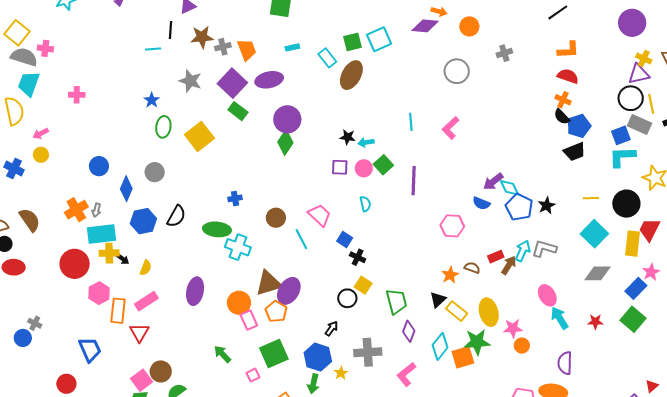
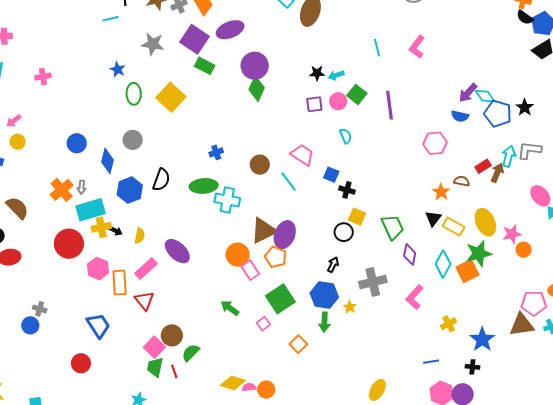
purple ellipse: (195, 291) -> (177, 251), moved, turned -48

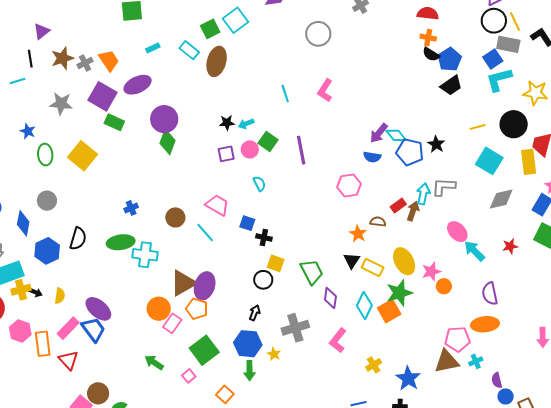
pink rectangle: (250, 270) -> (172, 323), turned 72
blue trapezoid: (98, 325) -> (93, 329), moved

